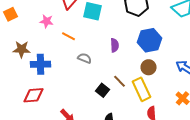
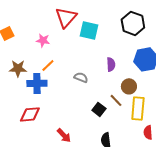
orange line: (69, 36) -> (48, 65), moved, turned -72
brown circle: (149, 67) -> (129, 86), moved
yellow rectangle: (142, 89) -> (138, 108), turned 30

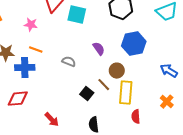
purple semicircle: (111, 64) -> (99, 49), turned -32
orange line: (48, 65) -> (36, 50), turned 64

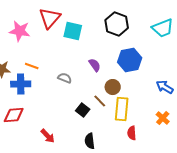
pink star: (31, 25) -> (20, 31), moved, size x1.5

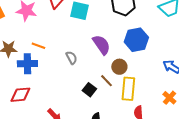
purple semicircle: (95, 65) -> (101, 45), size x1.5
gray semicircle: (65, 78) -> (71, 58), turned 40

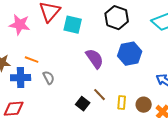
gray semicircle: (71, 58) -> (49, 78), moved
brown circle: (119, 67) -> (144, 105), moved
yellow rectangle: (128, 89) -> (122, 103), size x0.6

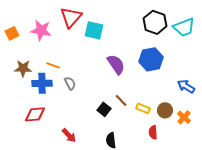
black hexagon: (117, 18) -> (155, 22), moved
yellow rectangle: (122, 103) -> (143, 108), turned -72

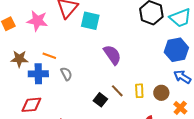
blue hexagon: (151, 59) -> (176, 50), moved
yellow rectangle: (143, 108) -> (139, 91), moved, turned 64
brown circle: (165, 110) -> (161, 93), moved

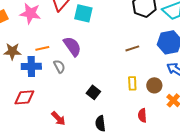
purple semicircle: (112, 55) -> (72, 46), moved
orange line: (49, 56) -> (42, 48), turned -32
brown line: (117, 91) -> (132, 48), moved, turned -64

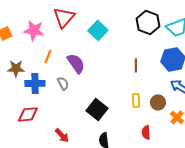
cyan square: (83, 13) -> (98, 30), moved, turned 30
orange line: (42, 48) -> (48, 56), moved, turned -56
brown line: (132, 48) -> (136, 65), turned -72
black square: (93, 92) -> (97, 109), size x1.5

